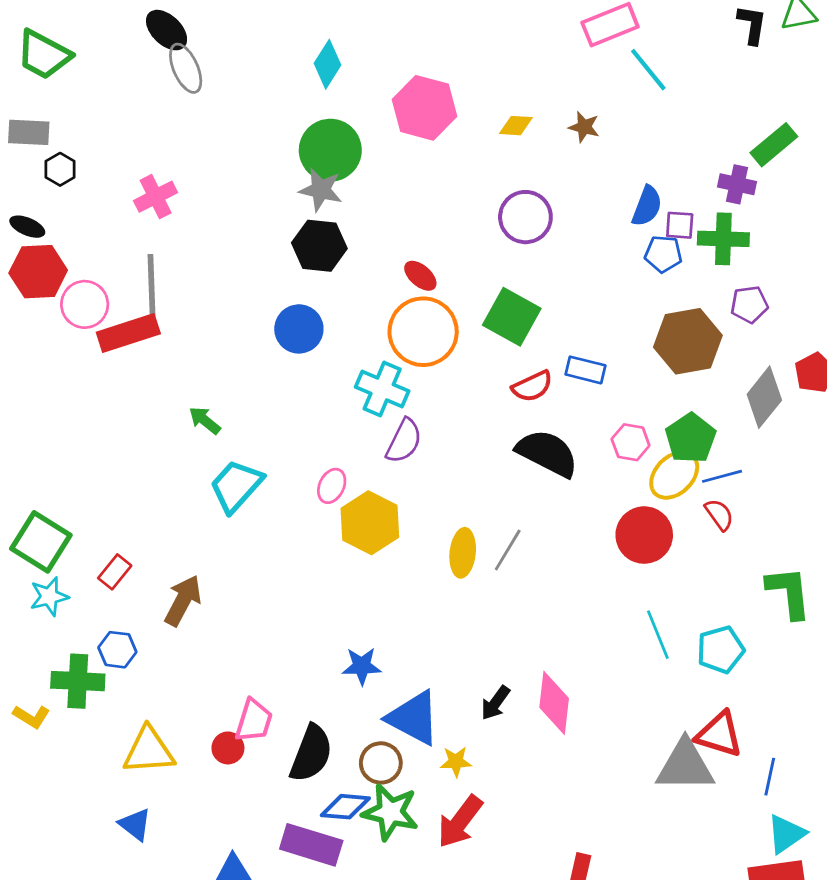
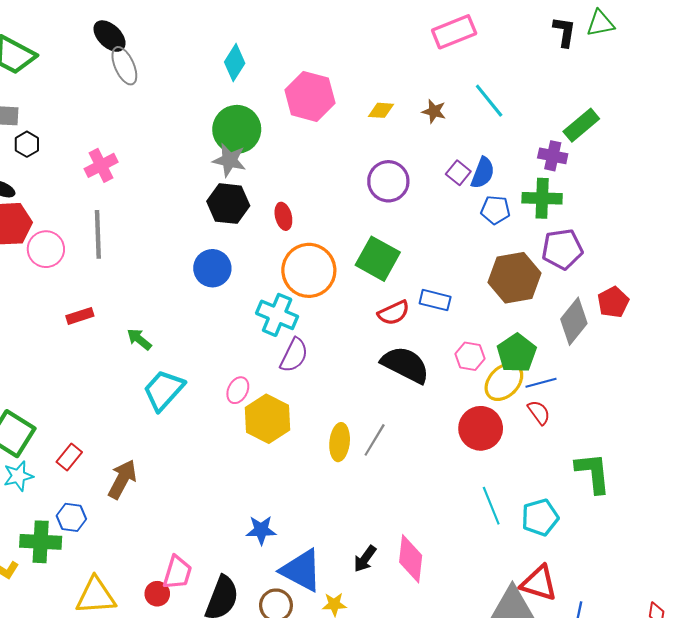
cyan line: (648, 70) -> (489, 101), moved
purple square: (680, 225) -> (458, 173), moved, turned 35
red ellipse: (420, 276) -> (283, 216), moved, turned 35
purple pentagon: (749, 304) -> (562, 249), size x1.4
red rectangle: (128, 333) -> (80, 316), moved, size x0.6

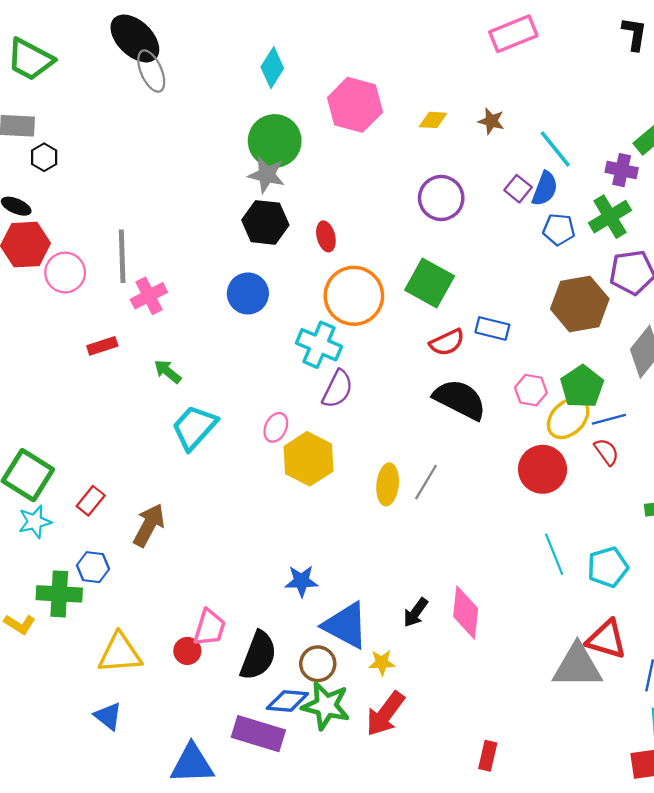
black ellipse: (110, 36) -> (135, 38), size x1.4
cyan line: (489, 101) -> (555, 149), moved
pink cross: (101, 165) -> (149, 296), moved
green cross: (542, 198) -> (610, 217), turned -33

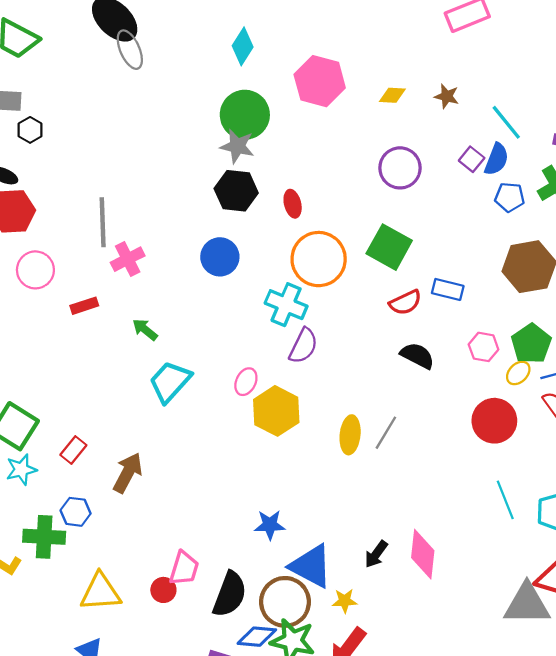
pink circle: (65, 273) -> (35, 270), moved
black semicircle: (460, 399) -> (417, 356), size x0.7
yellow ellipse: (568, 418) -> (518, 373), size x0.6
brown circle: (318, 664) -> (285, 602), size x1.5

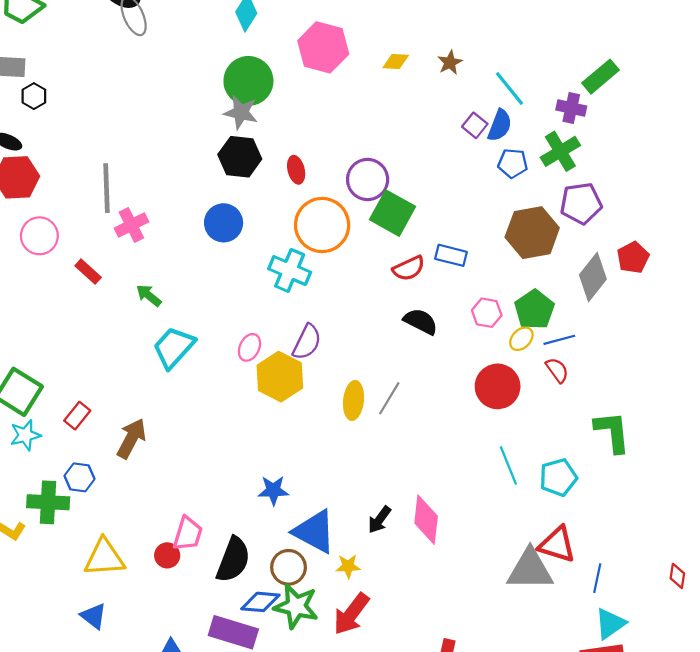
brown star: (447, 96) -> (450, 63), turned 30
purple circle: (400, 168) -> (368, 180), moved
red rectangle: (84, 306) -> (88, 272), turned 60
purple semicircle: (303, 346) -> (307, 342), moved
brown circle: (285, 602) -> (289, 567), size x0.7

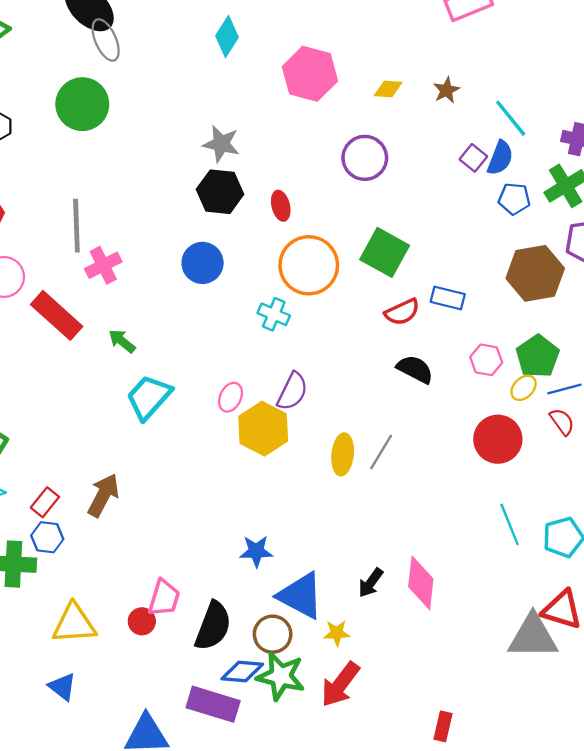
green circle: (248, 81) -> (82, 104), moved
purple circle: (368, 180) -> (365, 158), moved
cyan cross: (290, 270) -> (274, 314), size x0.7
red rectangle: (88, 272) -> (57, 315), size x1.8
red rectangle: (77, 416) -> (45, 502), moved

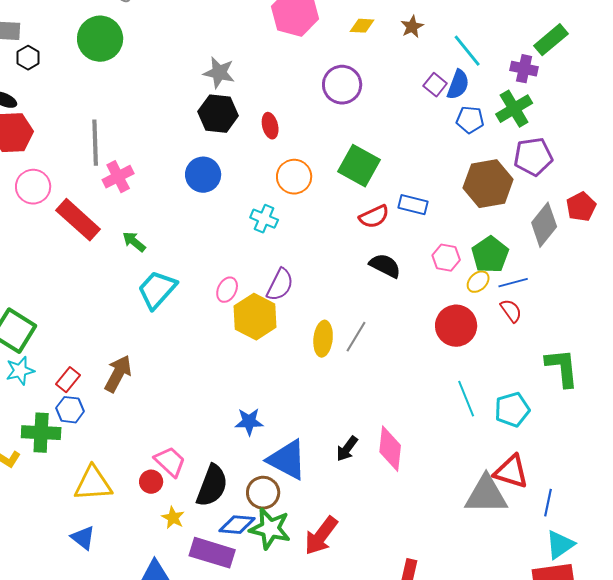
orange circle: (309, 265) -> (294, 177), size x0.7
pink trapezoid: (164, 598) -> (170, 462), turned -64
yellow star: (337, 633) -> (173, 518), moved, turned 30

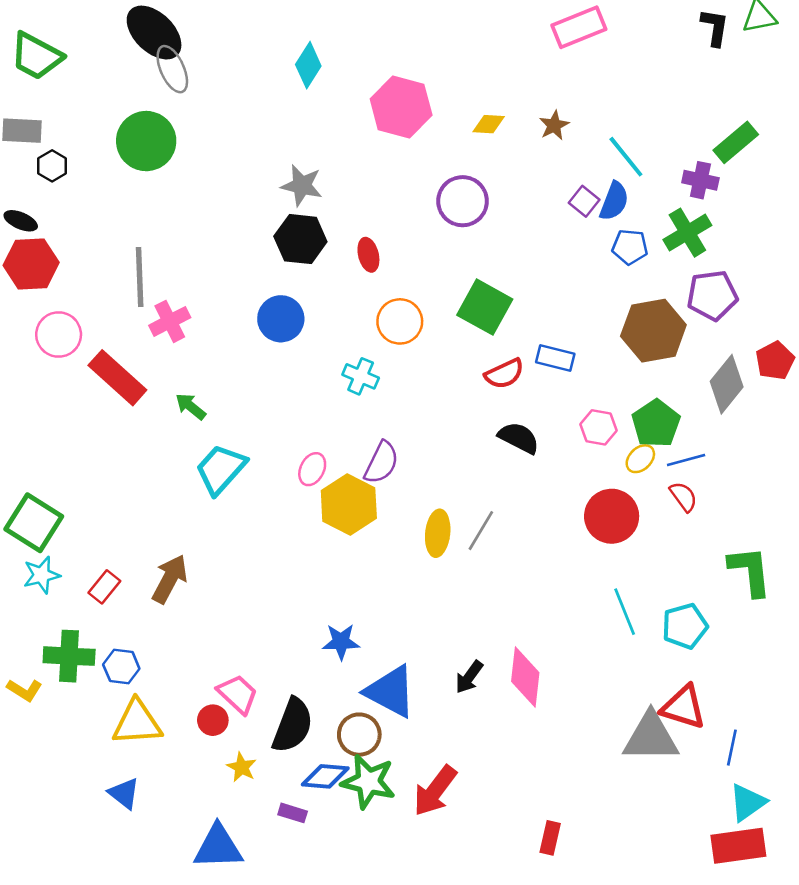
blue hexagon: (70, 410) -> (121, 667), moved
purple rectangle: (212, 553) -> (293, 813), size x0.5

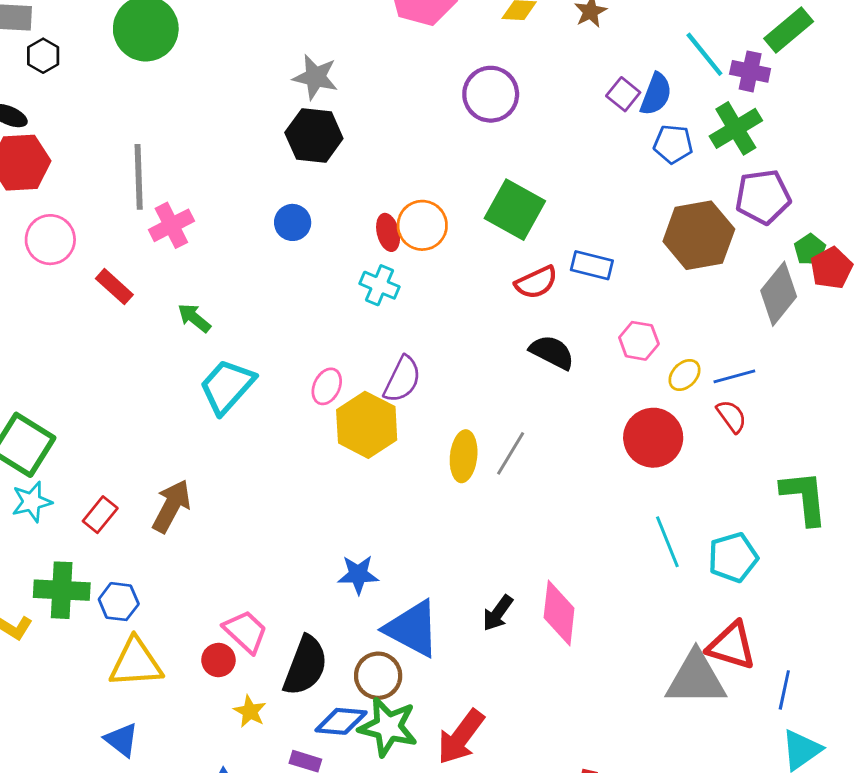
cyan line: (626, 157) -> (704, 54), moved
red ellipse: (368, 255) -> (388, 232), moved
blue circle: (281, 319) -> (293, 222), size x0.7
red rectangle: (117, 378) -> (114, 287), size x0.6
green pentagon: (656, 423) -> (810, 250), moved, size x0.6

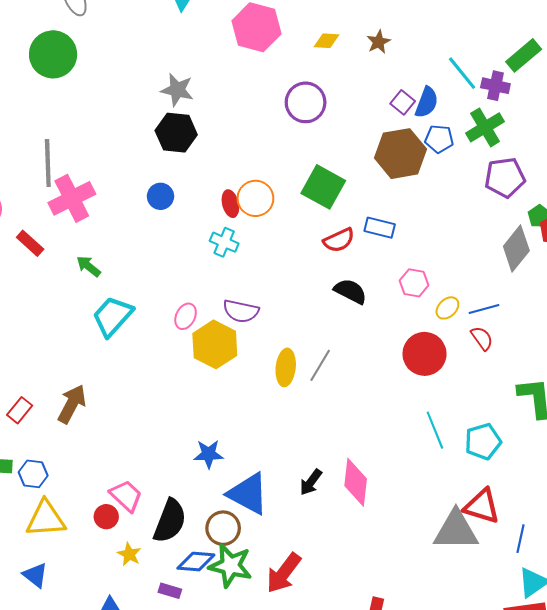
pink cross: (171, 225) -> (72, 198), size x1.4
brown hexagon: (699, 235) -> (401, 154), moved
purple semicircle: (402, 379) -> (241, 311), turned 76

